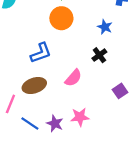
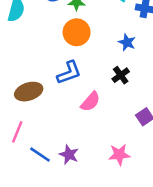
blue L-shape: (41, 53) -> (69, 73), moved
brown ellipse: (34, 85) -> (29, 92), moved
pink star: (80, 117) -> (119, 155), moved

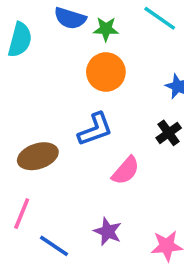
purple star: (69, 155) -> (108, 231), moved

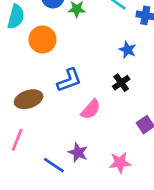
orange circle: (106, 72) -> (43, 40), moved
blue line: (54, 246) -> (54, 165), moved

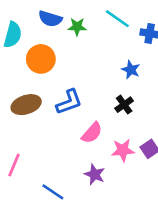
brown ellipse: (29, 99) -> (26, 105), moved
purple star: (78, 152) -> (95, 174), moved
pink star: (120, 163) -> (123, 150), moved

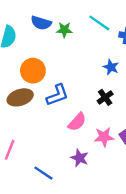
orange circle: (41, 59) -> (33, 71), moved

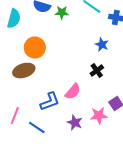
blue L-shape: (57, 95) -> (50, 102), moved
pink star: (104, 137) -> (99, 116), moved
blue line: (43, 173) -> (37, 128), moved

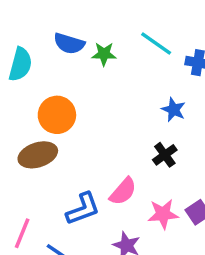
pink star: (99, 116) -> (163, 214), moved

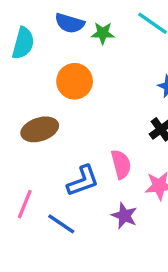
orange circle: (57, 115) -> (75, 81), moved
pink semicircle: (123, 191) -> (121, 164), turned -56

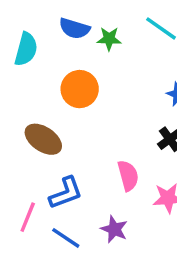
brown ellipse: (40, 129) -> (43, 139), turned 52
blue L-shape: (83, 181) -> (66, 193), moved
purple star: (124, 216) -> (114, 229), moved

